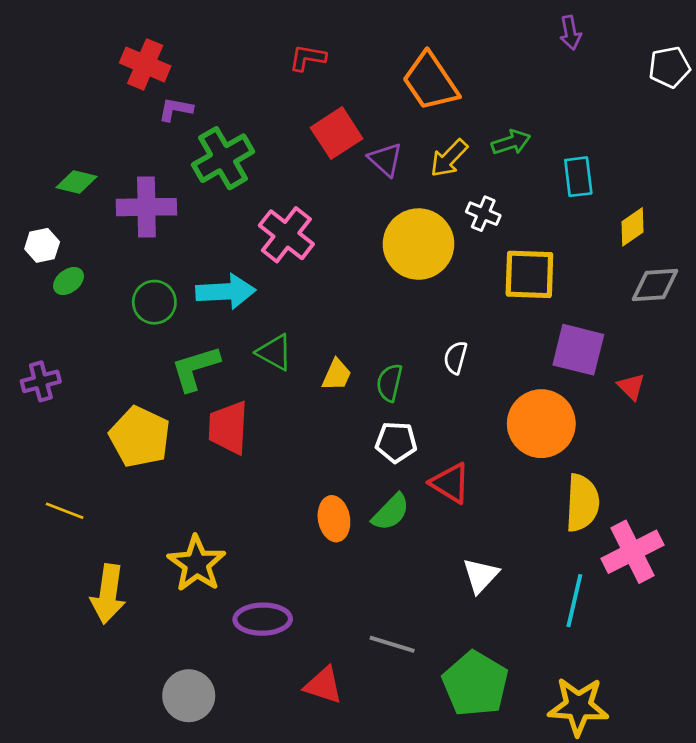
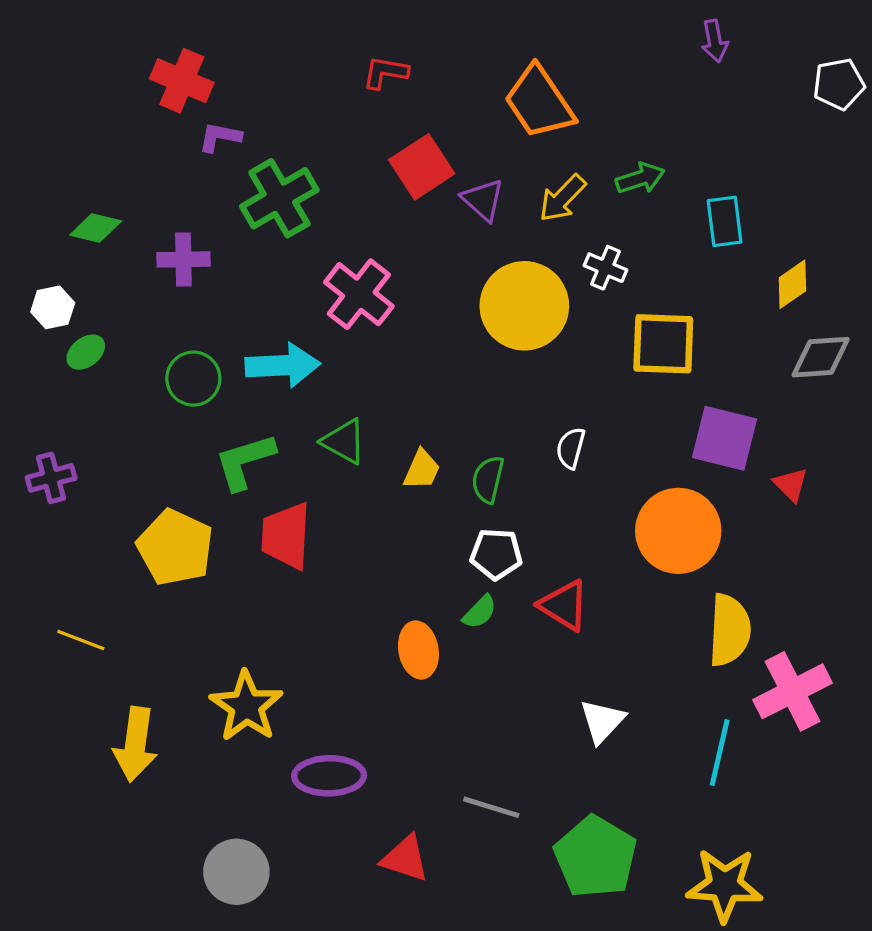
purple cross: (146, 207) -> (183, 259), size x0.7
green semicircle: (391, 512) -> (480, 612), moved, size x0.7

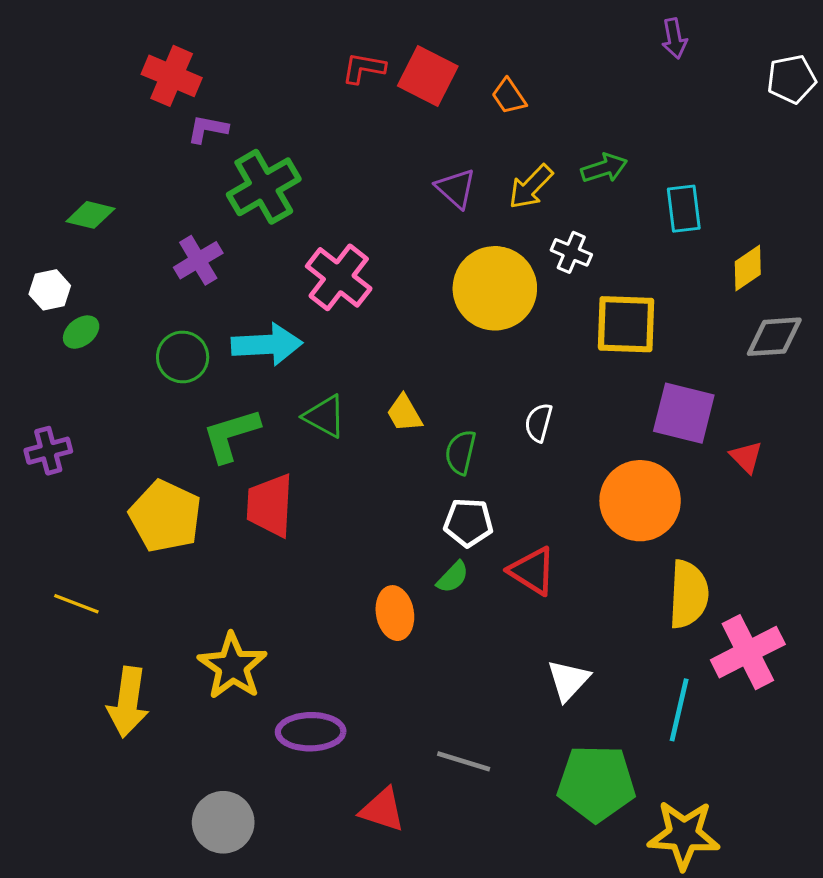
orange trapezoid: (539, 102) -> (509, 96), size x0.5
red square: (422, 167) -> (428, 76), moved, turned -30
purple cross: (183, 259) -> (198, 260), moved, turned -30
yellow trapezoid: (422, 470) -> (404, 413), moved, turned 126
green pentagon: (595, 857) -> (596, 783), moved, turned -30

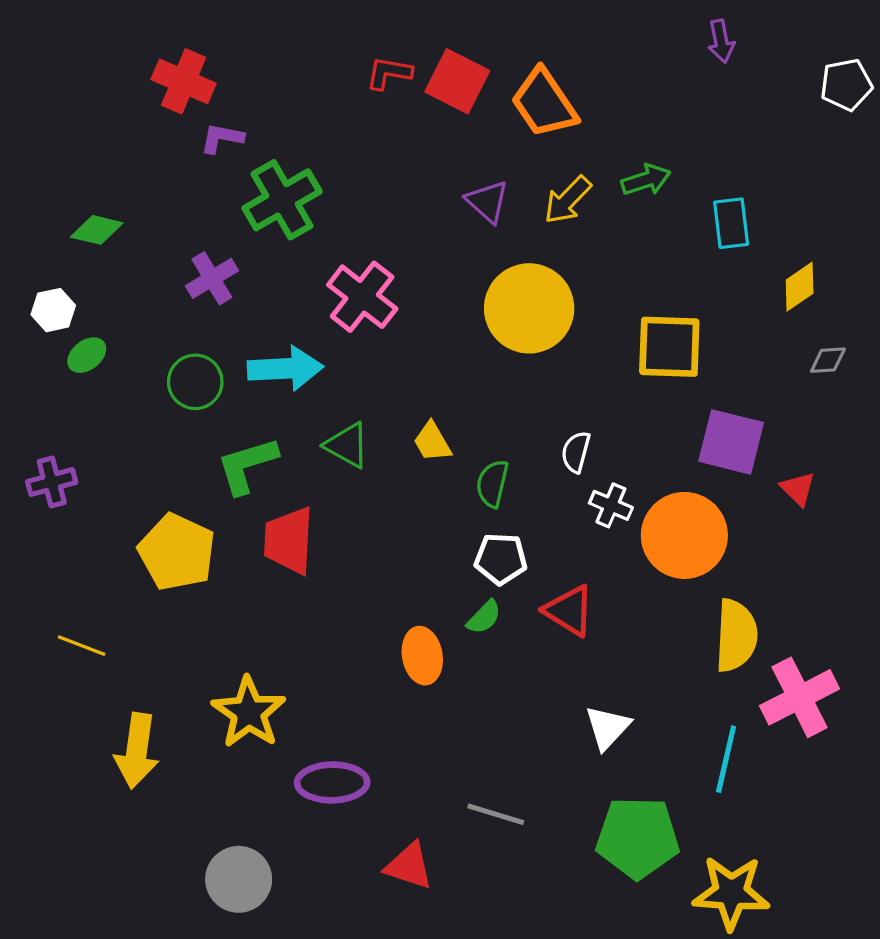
orange trapezoid: (509, 96) -> (544, 103), size x1.8
white cross: (571, 252) -> (611, 505), moved
gray diamond: (774, 337) -> (828, 360), size x0.6

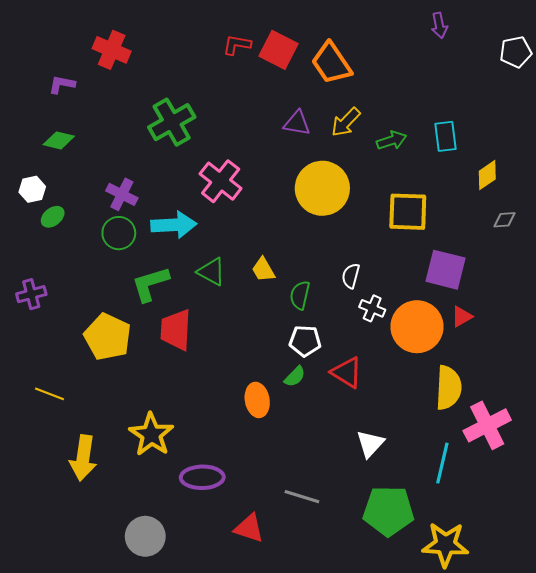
purple L-shape: (222, 138) -> (62, 84), moved
green arrow: (646, 180) -> (392, 140), moved
purple triangle: (487, 202) -> (297, 123), turned -32
purple cross: (212, 278) -> (122, 194), moved, turned -32
red triangle: (798, 489) -> (462, 317), moved, turned 45

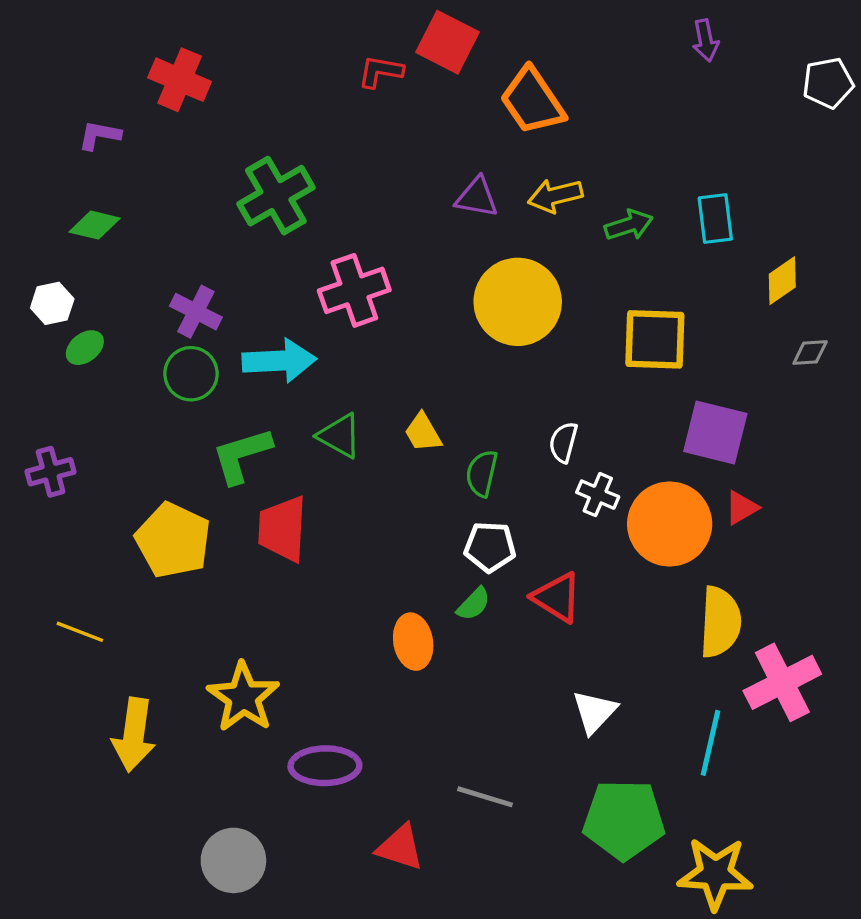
red square: (279, 50) -> (447, 42), moved
yellow arrow: (346, 122) -> (555, 196), turned 32
pink cross: (221, 181) -> (354, 290), turned 33

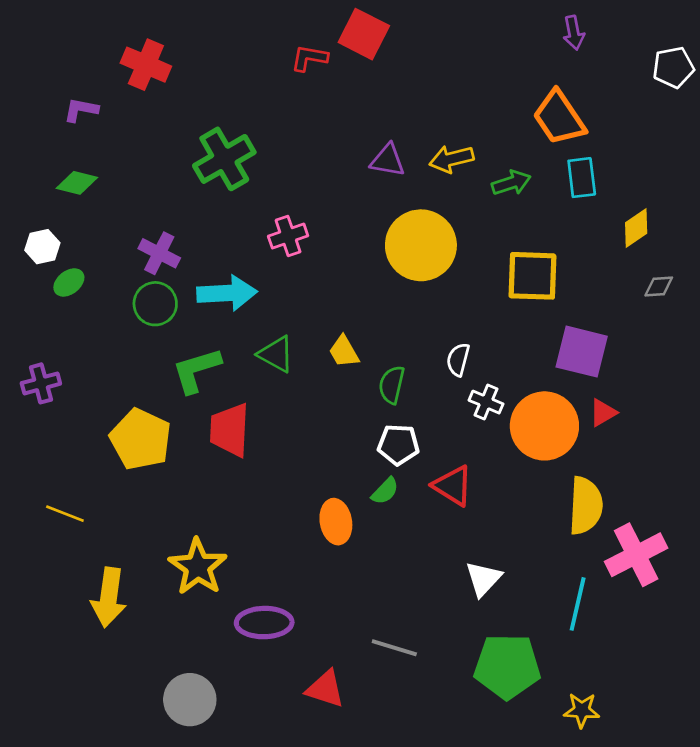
orange trapezoid: (532, 101) -> (559, 118), moved
pink cross: (354, 290) -> (288, 236), size x0.7
yellow star: (715, 874) -> (582, 710), size x0.6

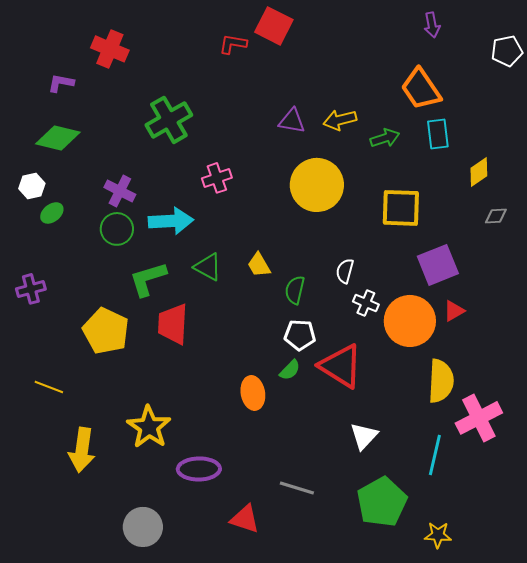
green diamond: (77, 183) -> (58, 138), size x1.4
purple square: (582, 352) -> (438, 265), turned -36
red triangle: (453, 486) -> (341, 366), size x1.4
green pentagon: (507, 666) -> (382, 502), turned -30

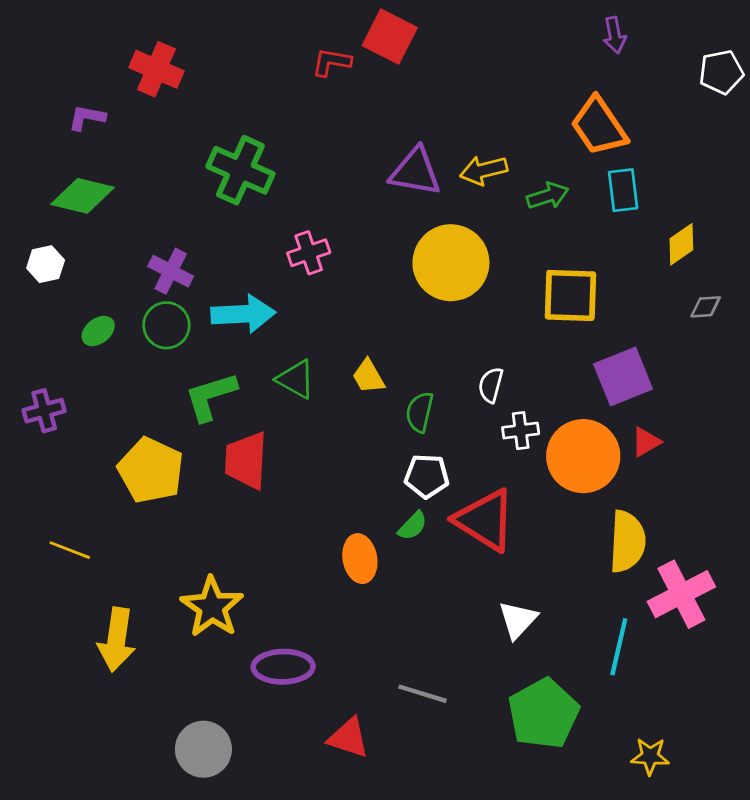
green cross: (169, 120) -> (240, 170), turned -36
purple triangle: (292, 121) -> (415, 172), size x1.4
green ellipse: (52, 213) -> (98, 331), moved
white cross: (366, 303) -> (521, 431), turned -30
yellow star: (438, 535) -> (650, 756), moved

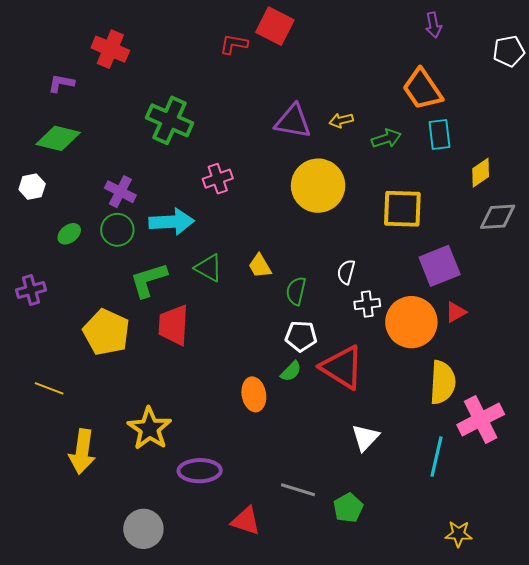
yellow arrow: (484, 170) -> (341, 120), size x0.7
gray diamond: (706, 307) -> (498, 217), size x1.6
green pentagon: (543, 714) -> (348, 508), moved, size x0.6

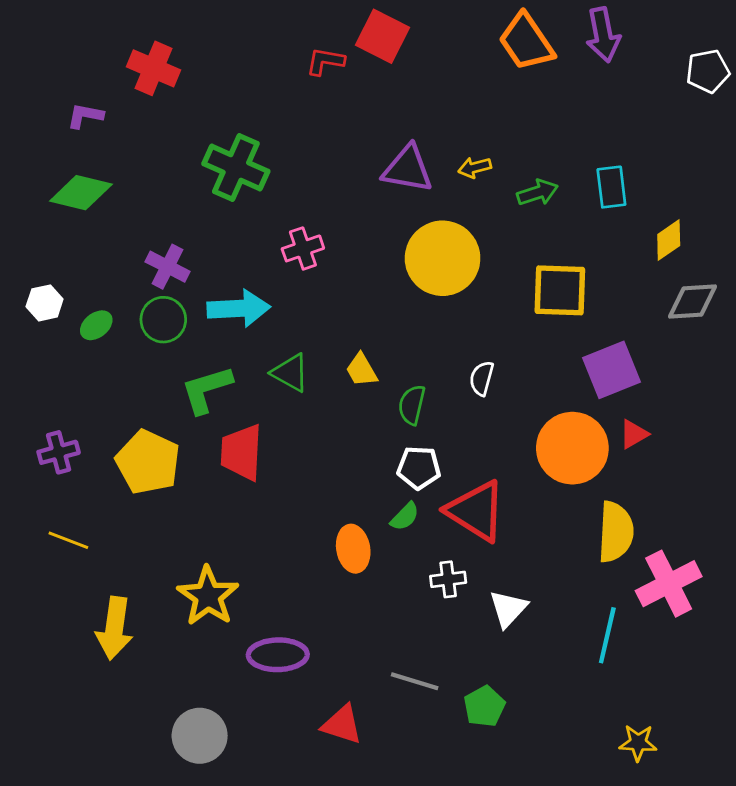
purple arrow: (433, 25) -> (603, 35), size x1.5
orange trapezoid: (422, 89) -> (526, 42), moved
white hexagon: (32, 187) -> (45, 303), moved
purple cross: (31, 290) -> (59, 452), moved
white cross: (367, 304) -> (448, 579), moved

